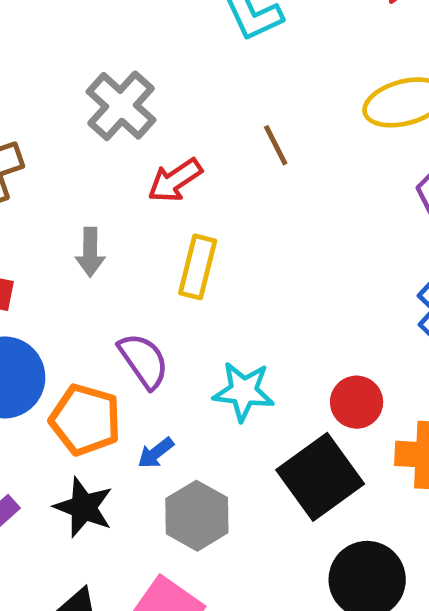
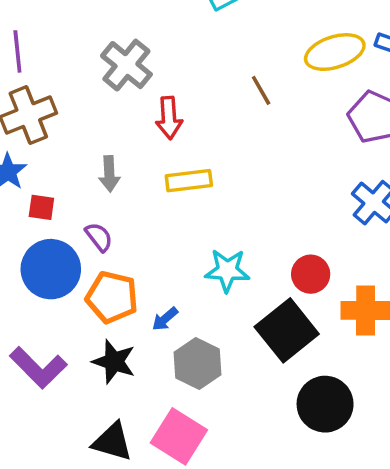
brown line: (276, 145) -> (261, 90), moved
red arrow: (175, 180) -> (169, 118), turned -57
yellow rectangle: (198, 267) -> (189, 181), turned 72
purple semicircle: (144, 361) -> (99, 237), moved, size x0.7

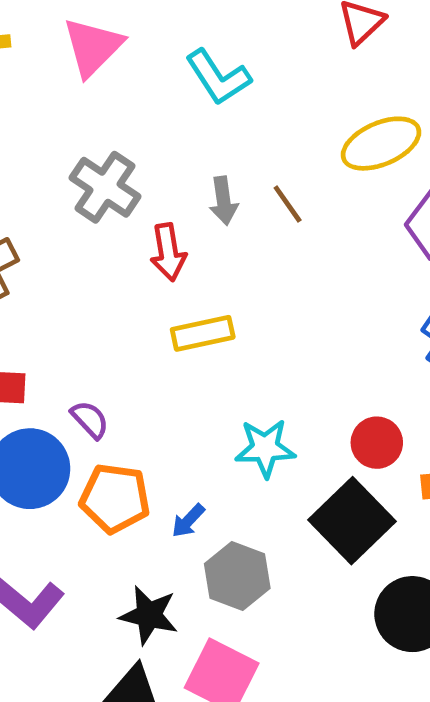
gray arrow: (109, 174) -> (224, 201), moved
black star: (114, 362) -> (149, 615), moved

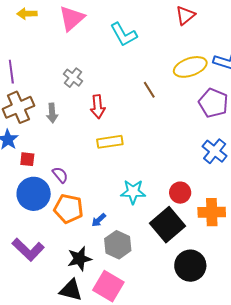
gray cross: (105, 187) -> (73, 78), size x0.7
gray arrow: (224, 201) -> (52, 113), moved
black star: (149, 615) -> (80, 259), turned -30

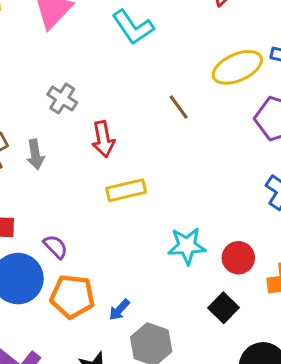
cyan star: (133, 192) -> (187, 246), moved
black square: (168, 225) -> (223, 308), size x0.6

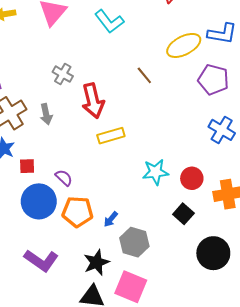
red arrow: (103, 139) -> (93, 101), size x1.4

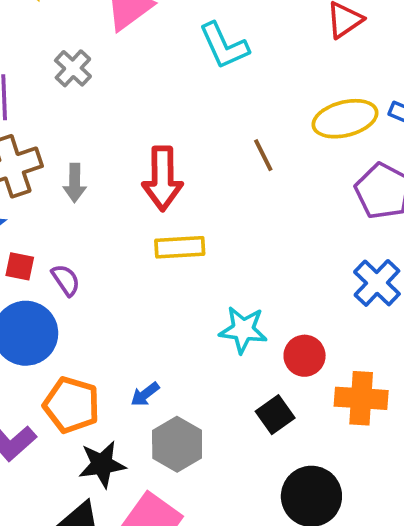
gray cross: (63, 74) -> (73, 68), moved
purple semicircle: (64, 178) -> (66, 280), moved
orange pentagon: (78, 212) -> (72, 405), moved

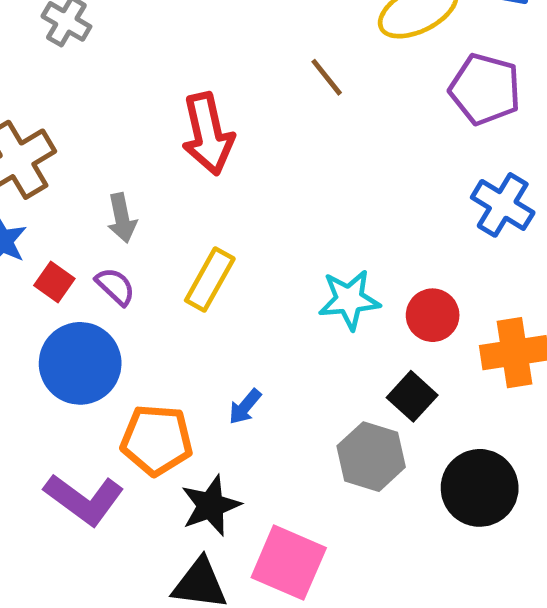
gray arrow: (75, 183) -> (122, 218), moved
yellow rectangle: (180, 247) -> (210, 280), moved, turned -45
red square: (20, 266) -> (54, 282), turned 36
gray hexagon: (177, 444) -> (371, 457), moved

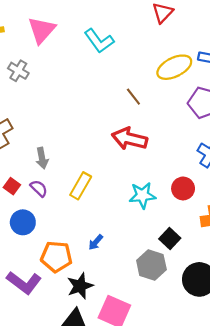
red arrow: (208, 134) -> (130, 139), moved, turned 116
red circle: (433, 315) -> (183, 188), moved
blue circle: (80, 363) -> (23, 222), size x0.7

